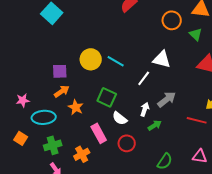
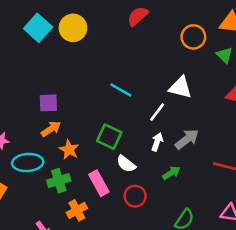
yellow circle: (91, 59) -> (73, 28), moved
white arrow: (145, 109) -> (157, 142), moved
green cross: (53, 145) -> (59, 181), moved

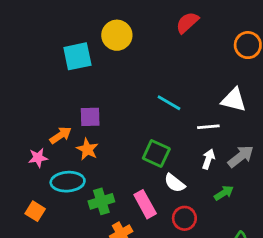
cyan square: (38, 28) -> (77, 56), moved, turned 36
white line: (157, 112) -> (208, 127), turned 48
orange arrow: (51, 129) -> (61, 135), moved
orange star: (69, 150) -> (87, 149), moved

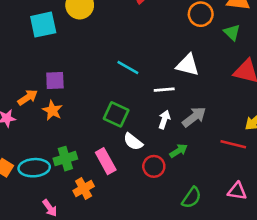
cyan ellipse: (68, 182) -> (34, 168), moved
red circle: (184, 218) -> (154, 166), moved

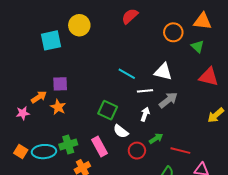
cyan line: (128, 67) -> (127, 74), moved
gray arrow: (194, 117) -> (168, 100), moved
red line: (233, 144) -> (180, 151), moved

